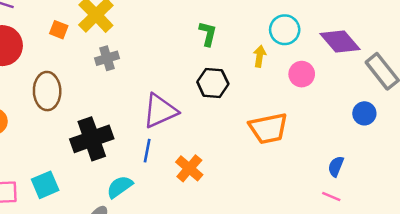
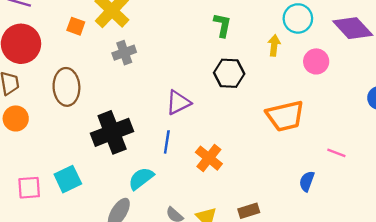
purple triangle: (160, 111) -> (178, 102), size x0.7
blue semicircle: (336, 166) -> (307, 181), moved
pink line: (331, 196) -> (336, 153), moved

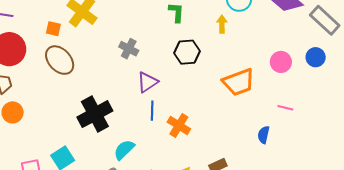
gray cross: (124, 53) -> (129, 49), moved, turned -36
pink circle: (316, 61) -> (281, 62), moved
brown ellipse: (66, 87) -> (60, 60), moved, turned -32
blue line: (167, 142) -> (152, 111), moved

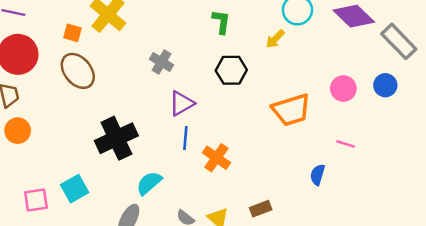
yellow arrow: (222, 24) -> (275, 39), turned -138

